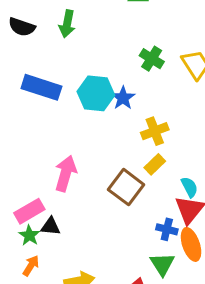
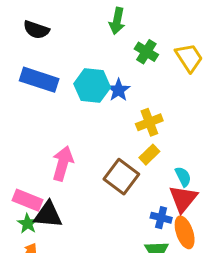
green arrow: (67, 24) -> (117, 21), moved
black semicircle: (22, 27) -> (36, 30), moved
pink rectangle: (29, 211) -> (27, 200), turned 52
black triangle: (50, 226) -> (48, 215), size x1.5

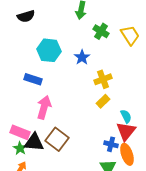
black semicircle: (36, 30) -> (26, 16), turned -36
blue rectangle: (39, 80) -> (33, 79), moved, size x0.7
cyan hexagon: (92, 86) -> (49, 50), moved
brown square: (121, 177) -> (57, 139), moved

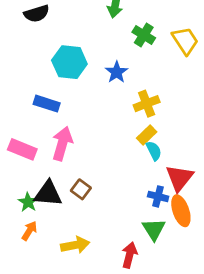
cyan semicircle: (126, 116) -> (154, 151), moved
pink rectangle: (20, 132) -> (22, 149), moved
brown square: (57, 139) -> (81, 189), size x0.6

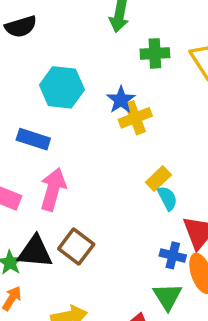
green cross: (144, 35) -> (155, 53), turned -35
yellow cross: (147, 104) -> (135, 118), moved
brown square: (81, 189) -> (76, 247), size x1.4

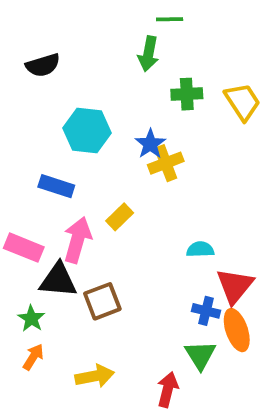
yellow rectangle: (158, 179) -> (120, 217), moved
cyan semicircle: (167, 198) -> (200, 249), turned -65
brown square: (76, 247) -> (102, 301), turned 32
black triangle: (35, 252) -> (58, 280), moved

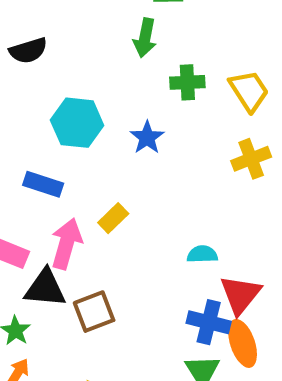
yellow cross: (166, 163) -> (251, 159), moved
blue cross: (206, 311) -> (209, 322), size x1.4

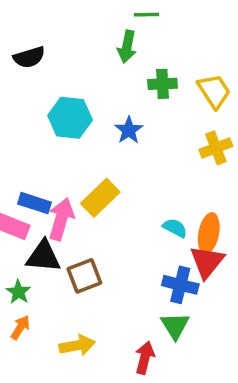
blue rectangle: (43, 184) -> (34, 203), moved
yellow rectangle: (113, 218) -> (100, 198), size x1.5
cyan semicircle: (202, 254) -> (175, 228), turned 30
orange ellipse: (243, 343) -> (209, 233), moved, turned 30

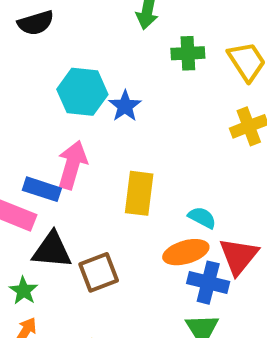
blue star: (129, 130) -> (125, 106), moved
yellow rectangle: (100, 198) -> (139, 193), moved, turned -39
pink arrow: (61, 219) -> (72, 165), moved
orange ellipse: (209, 233) -> (186, 252), moved, turned 63

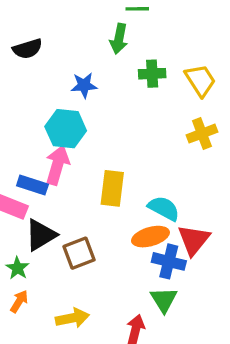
cyan hexagon: (82, 92) -> (66, 129), moved
blue star: (125, 106) -> (84, 85), moved, turned 30
cyan semicircle: (202, 218) -> (164, 208), size x1.4
black triangle: (52, 250) -> (41, 235), turned -36

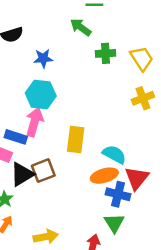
green arrow: (119, 39) -> (81, 27), turned 115
blue star: (84, 85) -> (43, 58), moved
brown square: (79, 253) -> (43, 171), moved

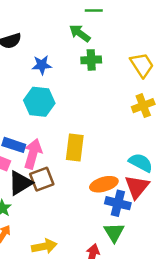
green cross: (106, 53) -> (91, 60), moved
pink arrow: (34, 122) -> (33, 154), moved
cyan semicircle: (114, 154) -> (141, 163), moved

